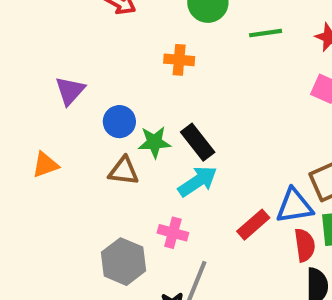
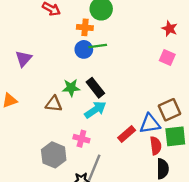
green line: (266, 33) -> (98, 46), moved
orange cross: (179, 60) -> (85, 27), moved
blue circle: (119, 122) -> (84, 49), moved

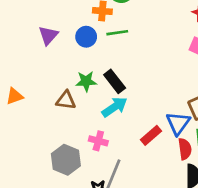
blue circle: (84, 49) -> (86, 37), moved
purple triangle: (24, 59) -> (48, 35), moved
blue triangle: (150, 124) -> (178, 123), turned -45

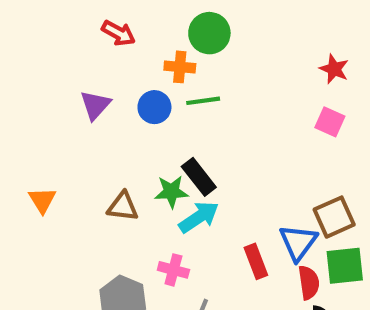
green star: (86, 81) -> (171, 192), moved
orange triangle: (14, 96) -> (42, 200), turned -42
red rectangle: (151, 135) -> (256, 261), turned -70

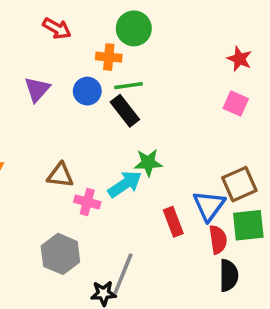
black rectangle: (199, 177) -> (125, 111), moved
green star: (171, 192) -> (148, 163), moved
pink cross: (173, 270) -> (87, 202), moved

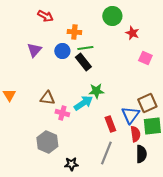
green circle: (134, 28) -> (112, 16), moved
red star: (239, 59) -> (132, 33), moved
gray line: (123, 274) -> (106, 153), moved

